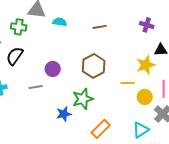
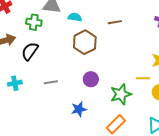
brown hexagon: (94, 66) -> (85, 42), moved
purple circle: (53, 69) -> (91, 79), moved
green star: (83, 99) -> (121, 94), moved

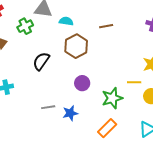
green cross: (34, 22) -> (25, 26), turned -35
black semicircle: (30, 51) -> (41, 61), moved
gray line: (51, 82) -> (48, 107), moved

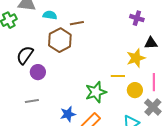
brown line: (106, 26) -> (77, 23), moved
purple circle: (82, 83) -> (38, 72), moved
blue star: (70, 113) -> (68, 114), moved

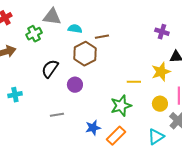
purple circle: (38, 72) -> (75, 85), moved
yellow line: (118, 76) -> (134, 82), moved

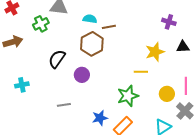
cyan semicircle: (75, 29) -> (90, 19), moved
yellow star: (161, 72) -> (155, 52), moved

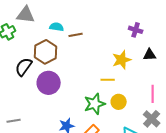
brown hexagon: (92, 44) -> (46, 52), moved
purple circle: (82, 75) -> (49, 83), size x1.5
yellow circle: (167, 94) -> (119, 102), moved
gray line: (64, 105) -> (14, 121), moved

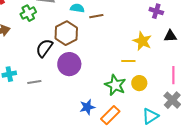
yellow star: (122, 60) -> (142, 41), turned -30
green star: (95, 104) -> (115, 85), turned -30
gray line: (14, 121) -> (34, 82), moved

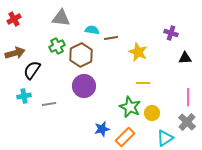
green cross: (28, 13) -> (57, 46), moved
yellow star: (142, 41) -> (138, 52), moved
black semicircle: (44, 48) -> (32, 70), moved
yellow circle: (139, 83) -> (152, 113), moved

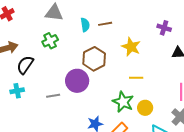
cyan semicircle: (92, 30) -> (85, 25), turned 72
brown line: (111, 38) -> (105, 24), moved
brown hexagon: (81, 55) -> (94, 59), moved
gray line: (49, 104) -> (53, 96), moved

